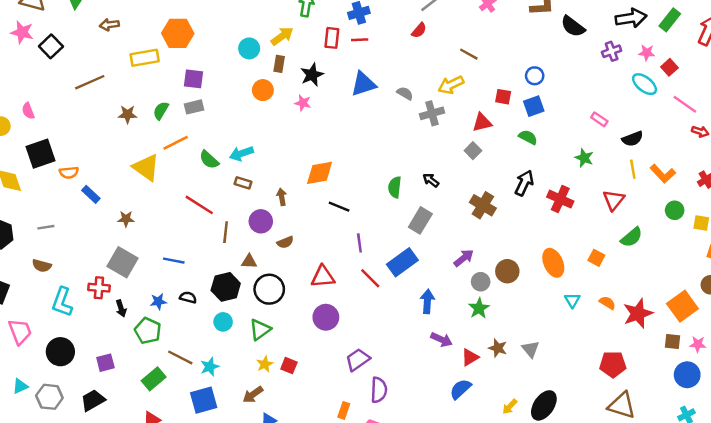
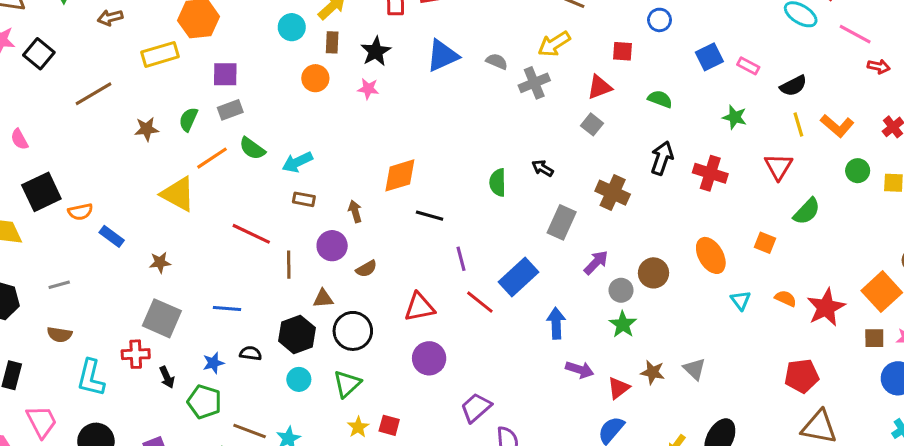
blue square: (534, 106) -> (709, 57), moved
green semicircle: (209, 160) -> (252, 148), moved
gray rectangle: (420, 220) -> (562, 222), moved

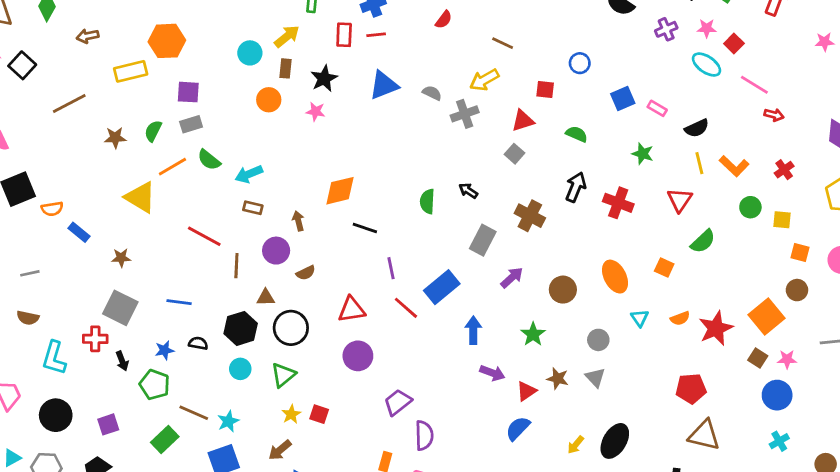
gray circle: (621, 290) -> (598, 340), moved
orange semicircle: (786, 298) -> (680, 318), turned 132
brown square: (874, 338) -> (758, 358), turned 30

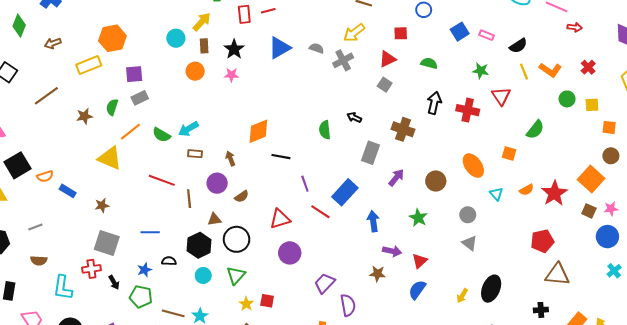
green semicircle: (209, 160) -> (161, 135), moved
red triangle: (680, 200) -> (501, 96), moved
brown star: (558, 379) -> (377, 274), moved

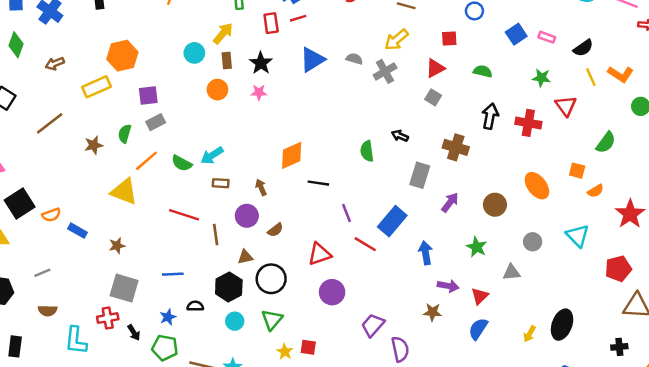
orange semicircle: (527, 190) -> (596, 191), moved
cyan triangle: (496, 194) -> (578, 236), moved, size x1.5
gray triangle: (470, 243) -> (511, 272), moved, turned -42

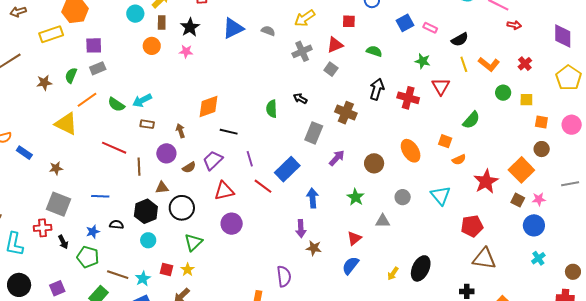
gray cross: (385, 71) -> (302, 51), moved
purple arrow: (448, 286) -> (301, 229), moved, turned 72
green triangle: (272, 320) -> (193, 242), moved
purple trapezoid: (373, 325) -> (213, 160), moved
red square: (308, 347) -> (166, 269), moved

